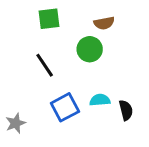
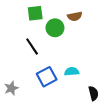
green circle: (90, 49) -> (55, 28), moved
black semicircle: (126, 110) -> (93, 93), moved

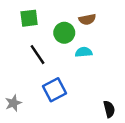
green square: (35, 13) -> (29, 18), moved
cyan semicircle: (72, 72) -> (84, 52), moved

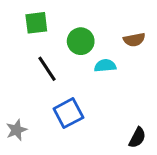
brown semicircle: (87, 19) -> (134, 40), moved
black semicircle: (109, 109) -> (137, 138), turned 42

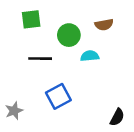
brown semicircle: (134, 40) -> (104, 25), moved
black line: (47, 69) -> (40, 59), turned -55

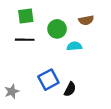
black line: (40, 59) -> (25, 40), moved
black semicircle: (117, 117) -> (70, 89), moved

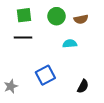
green circle: (57, 29) -> (57, 16), moved
black semicircle: (70, 89) -> (83, 86), moved

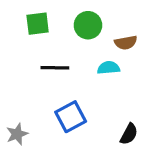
brown semicircle: (81, 19) -> (126, 43), moved
black line: (23, 38) -> (55, 68), moved

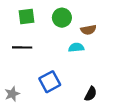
black line: (55, 68) -> (22, 47), moved

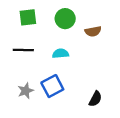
cyan semicircle: (76, 47) -> (61, 53), moved
gray star: (12, 94) -> (26, 91), moved

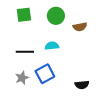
black line: (23, 50) -> (25, 52), moved
black semicircle: (95, 99) -> (82, 85), turned 56

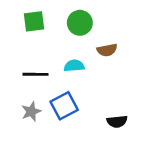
brown semicircle: (80, 27) -> (107, 50), moved

